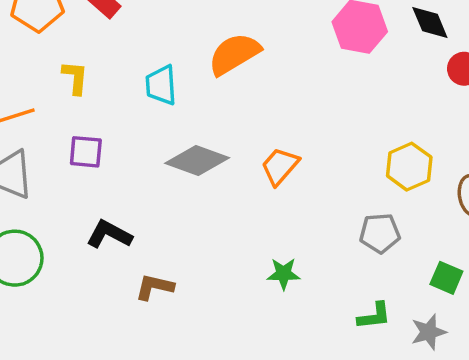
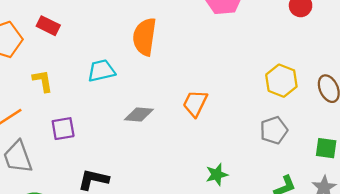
orange semicircle: (234, 54) -> (145, 37), turned -36
cyan trapezoid: (161, 85) -> (101, 71), turned 96
gray diamond: (197, 161) -> (139, 114), size x0.7

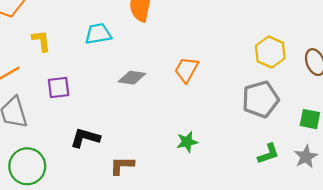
gray pentagon: (274, 130) -> (260, 99), size x1.4
green star: (217, 175) -> (187, 142), moved

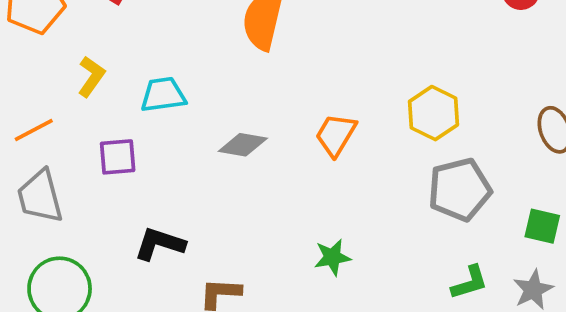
cyan trapezoid: (98, 34) -> (163, 95), moved
yellow L-shape: (41, 41) -> (91, 77), turned 40
yellow hexagon: (270, 52) -> (434, 113), moved

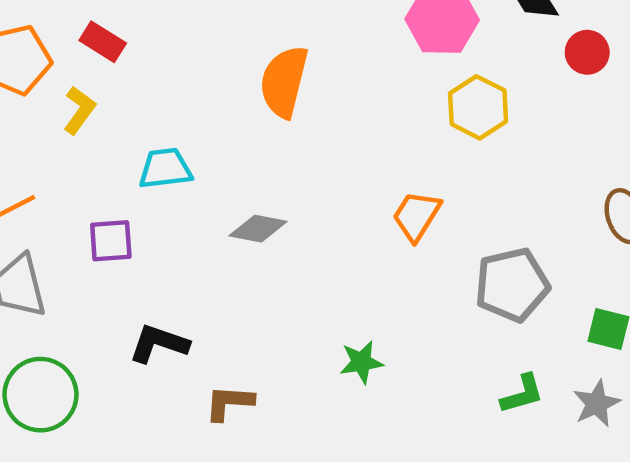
yellow L-shape: (91, 77) -> (79, 110), moved
yellow hexagon: (434, 113) -> (478, 107), moved
orange trapezoid: (336, 135) -> (417, 216), moved

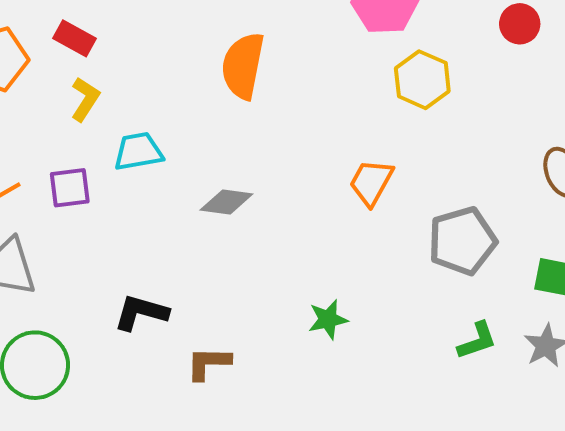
yellow L-shape: (79, 110) -> (85, 99), moved
purple square: (111, 241) -> (70, 188), moved

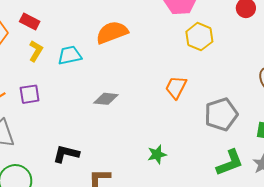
orange semicircle: (243, 66) -> (112, 32), turned 60
cyan trapezoid: (138, 151) -> (70, 55), moved
green L-shape: (477, 341) -> (230, 163), size x1.4

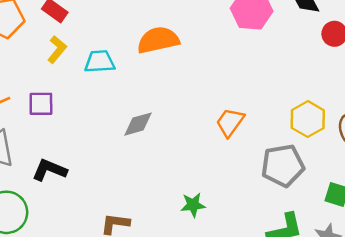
yellow hexagon: (199, 37) -> (308, 119), moved
gray diamond: (106, 99) -> (138, 124), turned -30
black L-shape: (66, 154) -> (49, 170), moved

